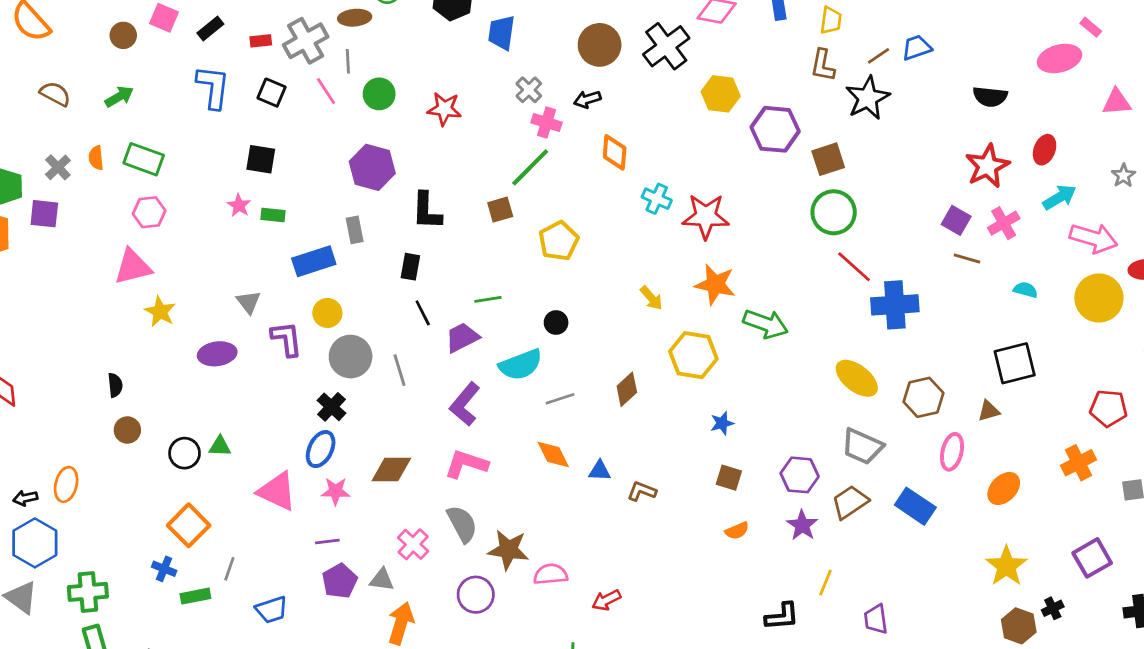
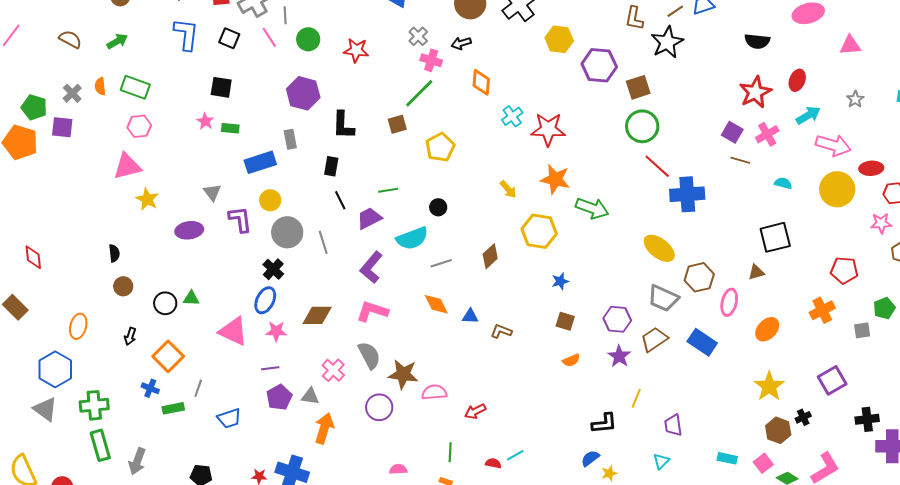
cyan cross: (657, 199) -> (512, 116), turned 30
brown hexagon: (923, 397) -> (699, 277), moved
black arrow: (25, 498) -> (130, 336), moved, turned -60

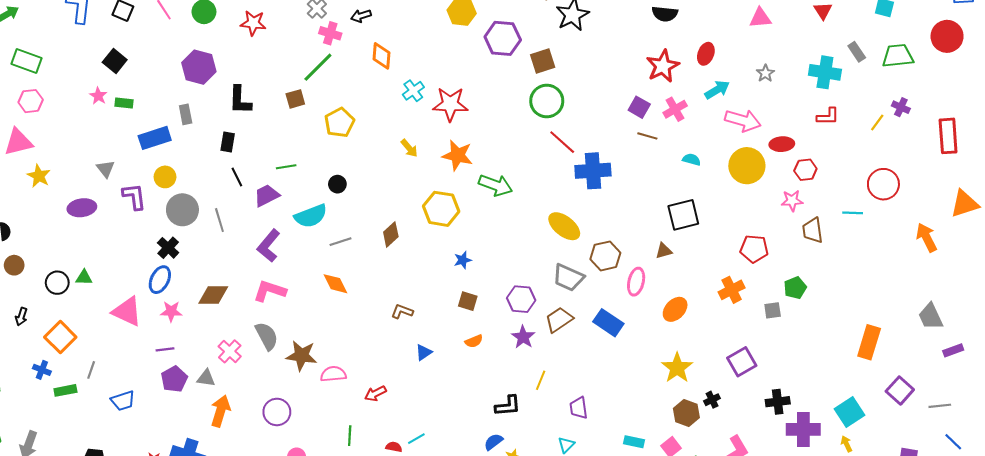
black square: (221, 87) -> (115, 61), turned 30
yellow arrow: (508, 189) -> (409, 148), moved
blue triangle: (470, 316) -> (424, 352), moved, turned -36
purple circle: (379, 407) -> (277, 412), moved

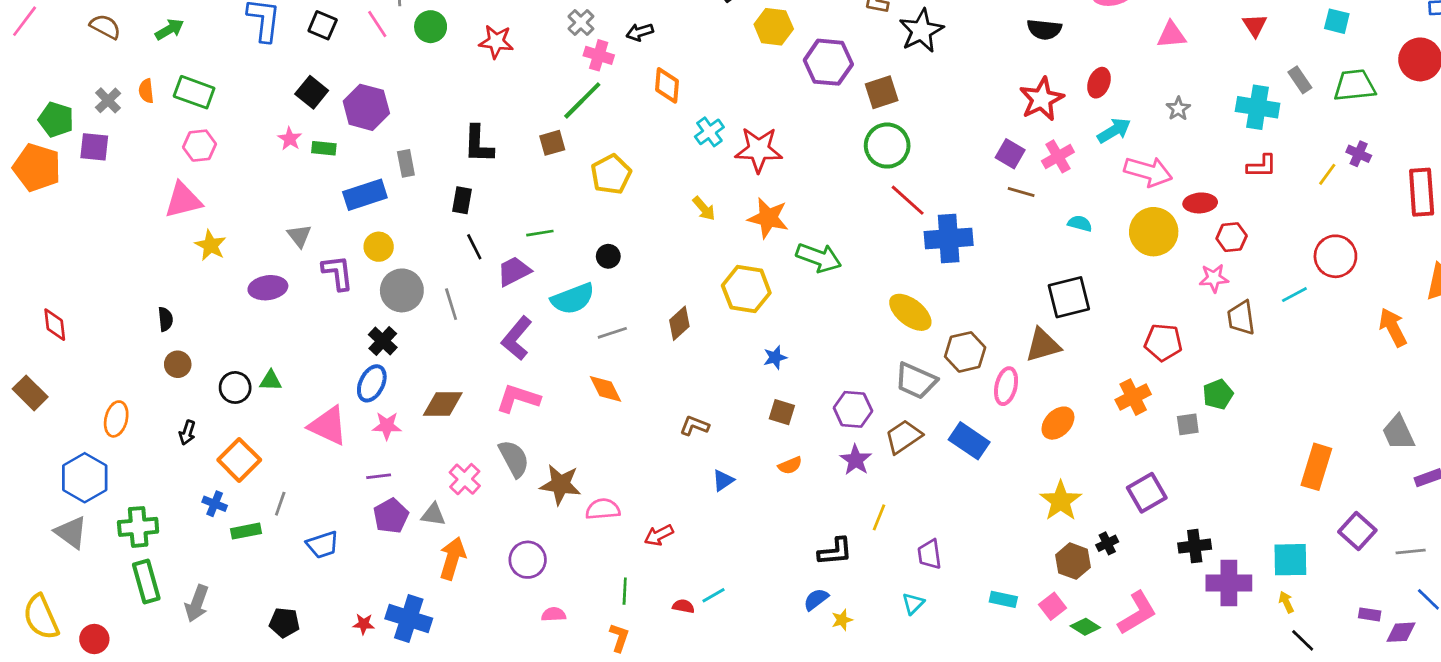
purple hexagon: (199, 67) -> (366, 107), moved
cyan line: (853, 213) -> (1294, 295), turned -30
brown triangle: (664, 251) -> (1043, 345), size x1.6
cyan square: (850, 412) -> (1290, 560), turned 32

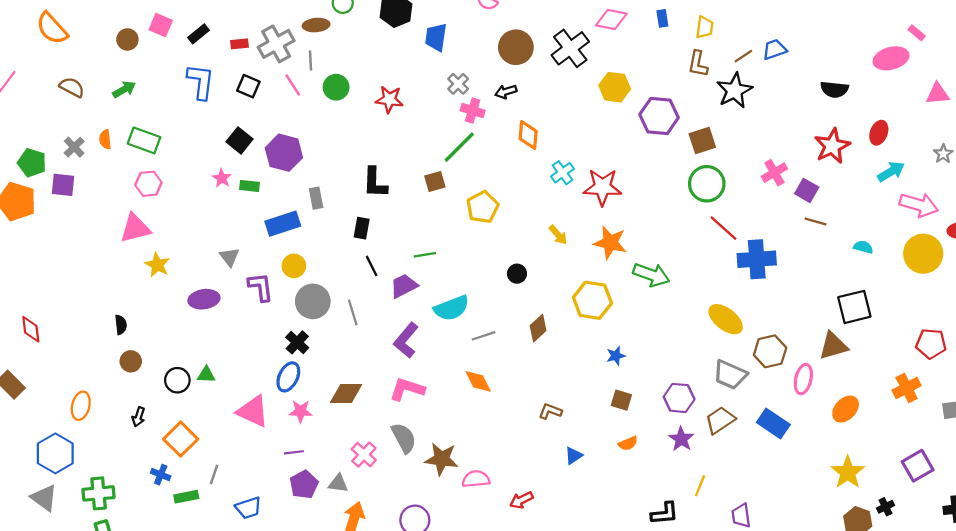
pink cross: (1058, 156) -> (774, 173), moved
black circle: (608, 256) -> (517, 274), moved

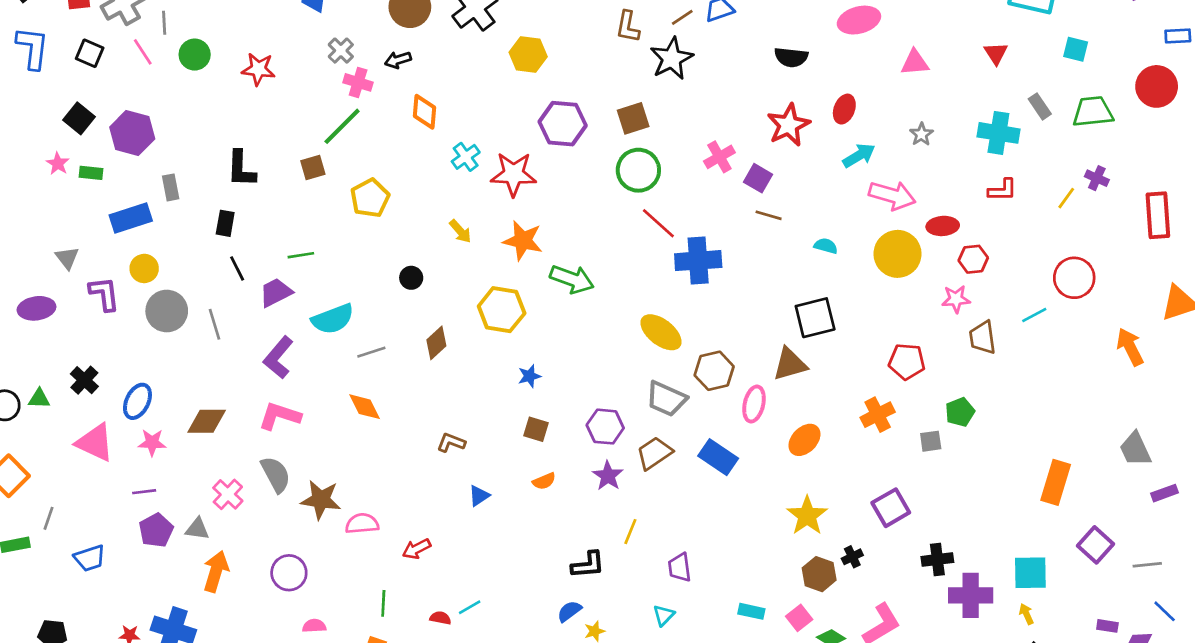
purple hexagon: (659, 116) -> (563, 124), moved
black cross: (297, 342) -> (84, 380), moved

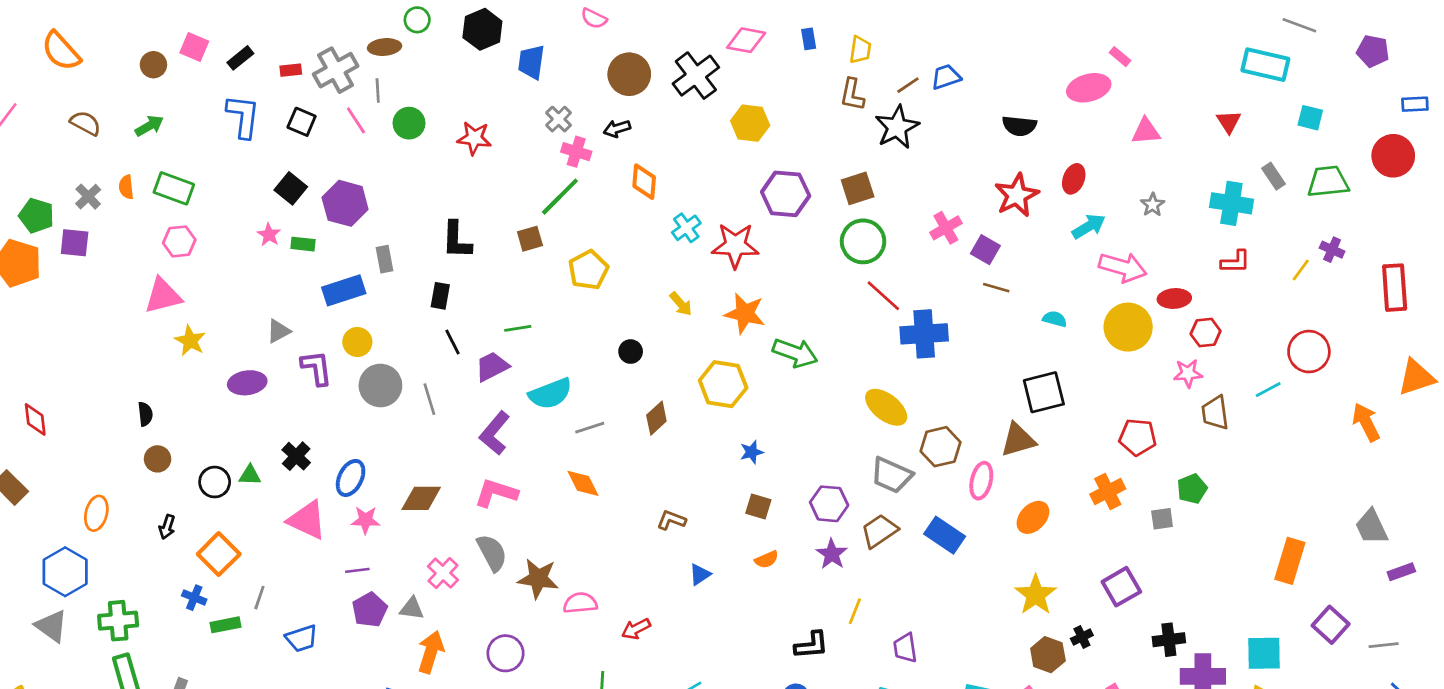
gray triangle: (67, 258) -> (278, 331), turned 40

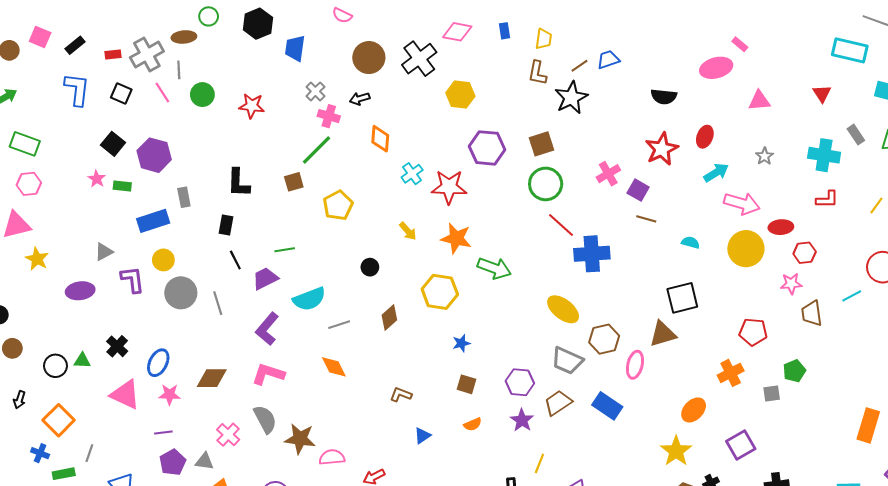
orange ellipse: (1033, 517) -> (694, 410), moved

